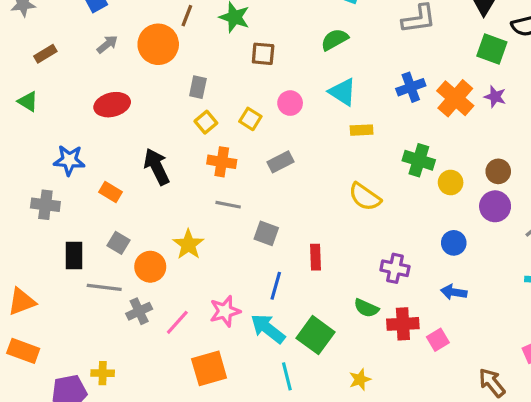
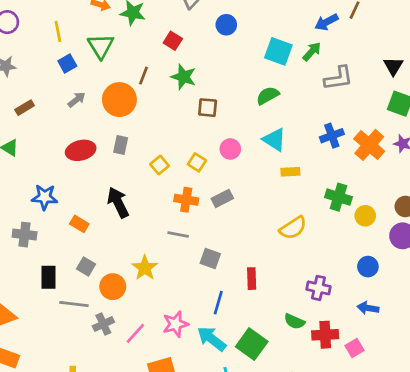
gray rectangle: (198, 87) -> (121, 145), moved
orange cross: (222, 162) -> (186, 200), moved
yellow semicircle: (365, 197) -> (293, 228), turned -68

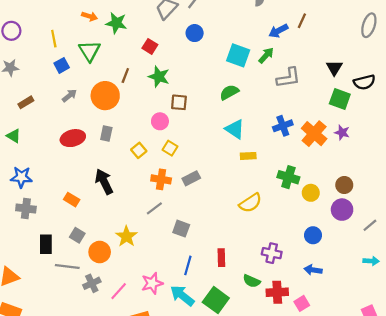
pink circle: (230, 149) -> (160, 121), moved
blue star: (45, 197) -> (21, 177), moved
gray line: (178, 235) -> (154, 208), turned -48
red rectangle: (252, 279) -> (221, 258), moved

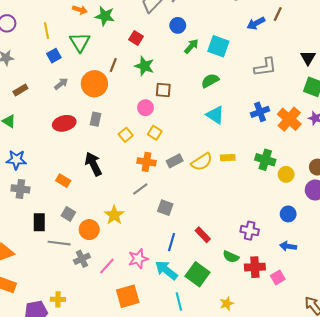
green arrow: (266, 55) -> (191, 46), moved
yellow rectangle: (248, 156) -> (228, 158), moved
yellow semicircle: (250, 203) -> (202, 162), moved
red rectangle: (221, 258) -> (203, 235), turned -42

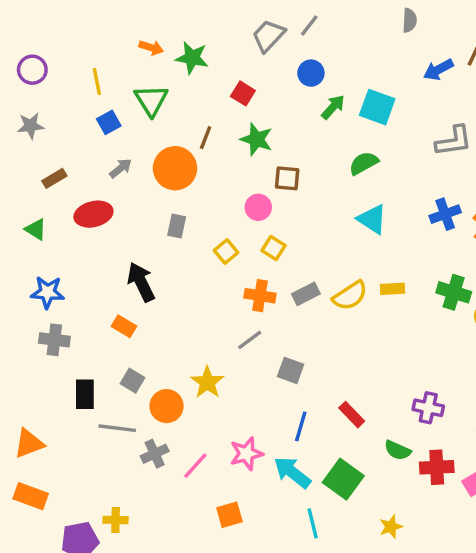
red ellipse: (64, 123) -> (93, 214), moved
black arrow: (93, 164) -> (141, 282), moved
orange square: (128, 296) -> (229, 515), size x0.7

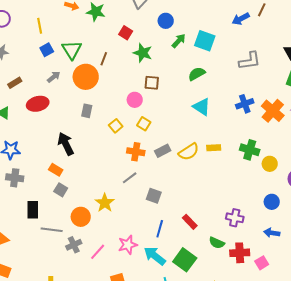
green triangle: (151, 100) -> (72, 50), moved
green star: (257, 139) -> (143, 53), moved
gray square: (133, 381) -> (61, 190), moved

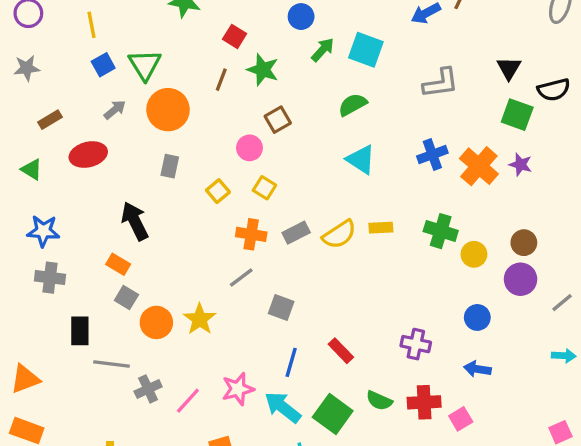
brown line: (104, 59) -> (221, 80), moved
brown square: (152, 83) -> (278, 120), turned -35
orange circle: (81, 217) -> (156, 322), moved
green semicircle: (217, 243) -> (379, 401), moved

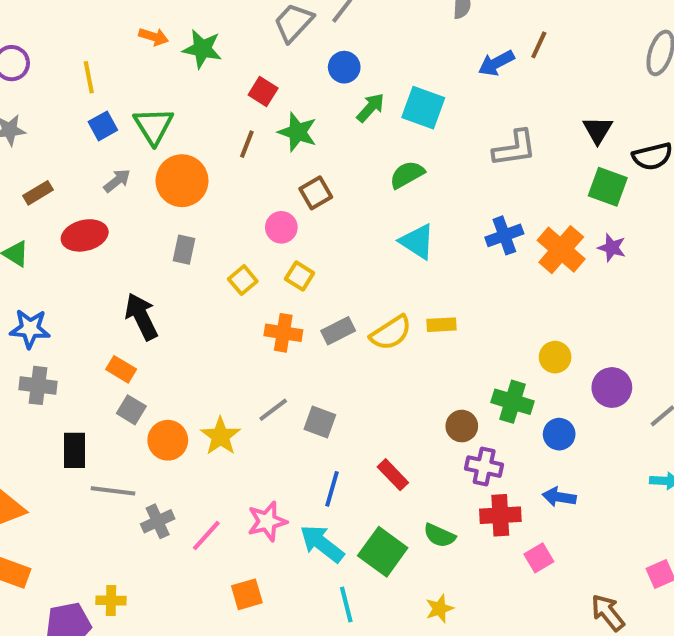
green cross: (441, 231) -> (512, 402), moved
brown circle: (524, 243) -> (462, 426), moved
gray line: (241, 278) -> (273, 410), moved
red cross: (424, 402) -> (500, 515), moved

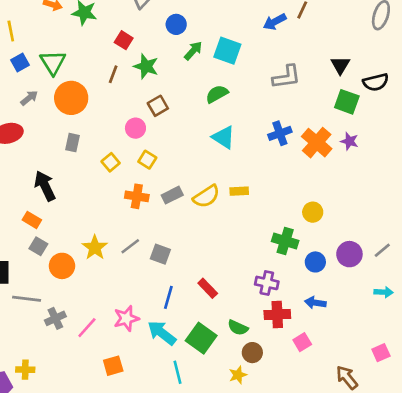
purple circle: (612, 388) -> (349, 254), moved
brown circle: (462, 426) -> (252, 353), moved
yellow star: (220, 436) -> (95, 248), moved

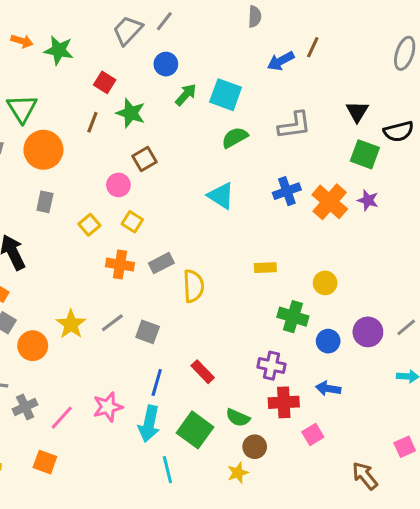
green semicircle: (217, 94) -> (235, 138), moved
yellow rectangle: (239, 191) -> (265, 268), moved
yellow semicircle: (206, 196) -> (193, 286), moved, turned -60
cyan arrow: (162, 333) -> (149, 424), turned -116
orange square: (113, 366) -> (45, 462), moved, turned 36

